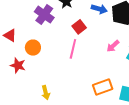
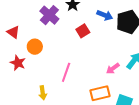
pink arrow: (113, 46) -> (113, 68), moved
pink line: (73, 49) -> (66, 72), moved

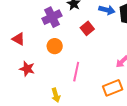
purple cross: (49, 15) -> (52, 17), turned 30
orange circle: (35, 47) -> (55, 46), moved

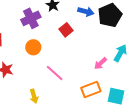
pink line: (76, 72) -> (55, 73), turned -60

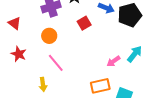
pink line: (55, 73) -> (56, 63), moved

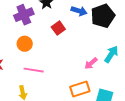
pink line: (56, 63) -> (34, 70), turned -36

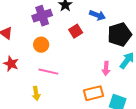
black pentagon: (103, 16) -> (120, 35), moved
pink arrow: (91, 63) -> (106, 68), turned -48

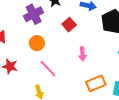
pink arrow: (106, 68) -> (82, 54), moved
pink line: (48, 72) -> (48, 69), turned 42

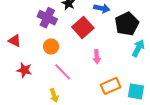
purple cross: (34, 14) -> (47, 18), turned -36
red square: (69, 25) -> (83, 28), size x1.5

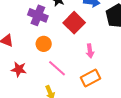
orange rectangle: (111, 86) -> (91, 78), moved

